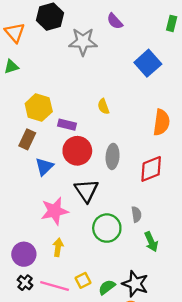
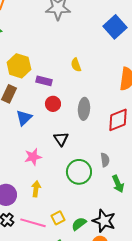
red circle: (77, 151) -> (53, 104), size x0.6
black triangle: (86, 191) -> (61, 139), size x0.7
pink star: (55, 211) -> (33, 157), size x0.7

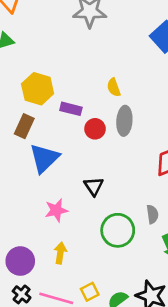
red circle: (53, 104) -> (95, 129), moved
gray ellipse: (84, 109) -> (124, 121), moved
blue triangle: (24, 118) -> (44, 158), size x1.4

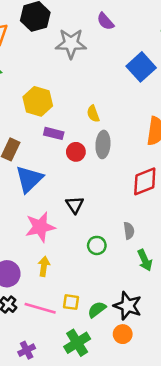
yellow hexagon: (38, 89) -> (38, 101), moved
pink star: (56, 210) -> (40, 227), size x1.4
green circle: (118, 230) -> (97, 245), size x0.6
yellow square: (90, 292) -> (71, 302), turned 35

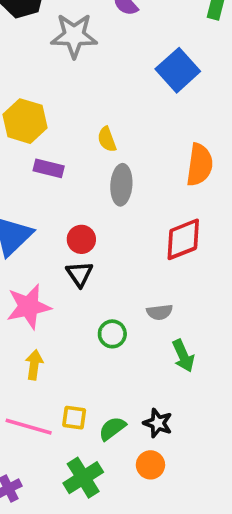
red circle: (76, 152) -> (81, 239), moved
gray semicircle: (129, 231) -> (160, 312), turned 91
black star: (128, 306) -> (158, 423), size x0.7

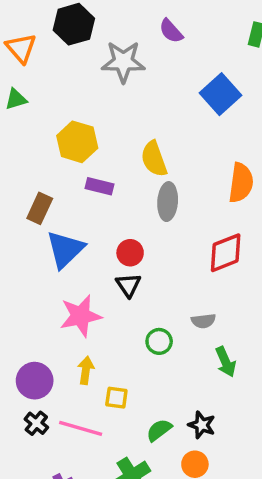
yellow semicircle: (107, 139) -> (154, 159), size x1.5
yellow square: (74, 418) -> (116, 398), moved

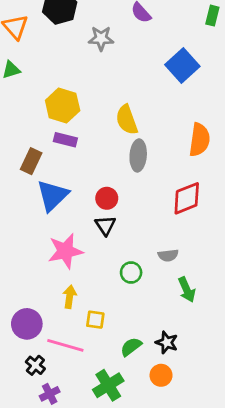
gray star: (123, 62) -> (101, 38), size x0.7
purple rectangle: (99, 186) -> (65, 140), moved
purple circle: (35, 381) -> (27, 324), moved
black cross: (36, 423) -> (35, 365), moved

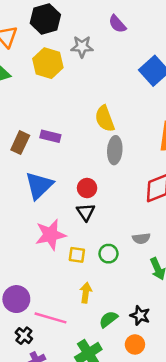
yellow hexagon: (63, 105) -> (48, 63), moved
brown rectangle: (31, 161) -> (20, 143), moved
yellow arrow: (70, 297) -> (86, 293), moved
yellow square: (95, 320) -> (77, 255), moved

